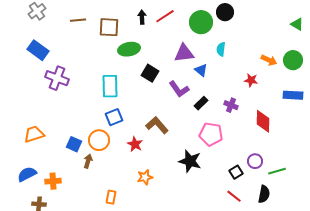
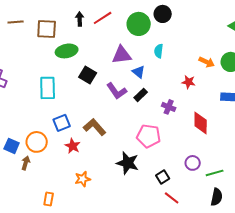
black rectangle: (201, 103) -> (141, 95), moved
blue square: (114, 117) -> (62, 123), moved
black square: (236, 172) -> (163, 177), moved
black semicircle: (264, 194) -> (217, 197), moved

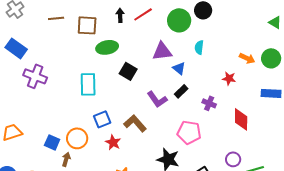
purple L-shape: (117, 91) -> (157, 99), moved

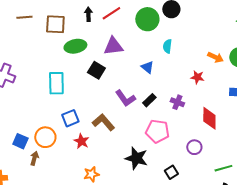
purple triangle: (162, 51) -> (113, 46), moved
black rectangle: (181, 91) -> (149, 100), moved
purple circle: (233, 159) -> (194, 147), moved

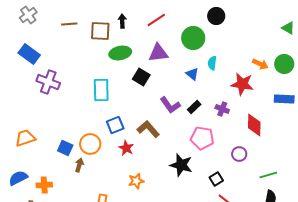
black arrow: (88, 14) -> (122, 21), moved
green circle: (147, 19) -> (193, 38), moved
cyan semicircle: (167, 46) -> (212, 63), moved
red star: (197, 77) -> (242, 84), size x1.6

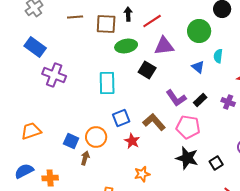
red line: (156, 20) -> (152, 21), moved
pink pentagon: (202, 138) -> (188, 127), moved
black square: (216, 179) -> (216, 163), moved

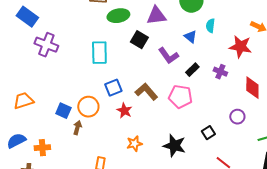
purple L-shape: (176, 98) -> (168, 56), moved
black star: (187, 158) -> (174, 146), moved

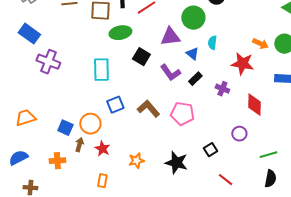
purple triangle: (156, 16) -> (170, 37), moved
black rectangle: (192, 70) -> (195, 79), moved
red star: (124, 111) -> (102, 149), moved
orange cross: (42, 148) -> (57, 161), moved

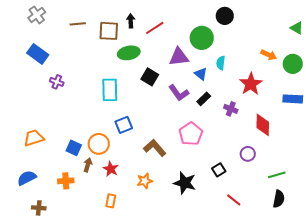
orange arrow: (260, 44) -> (269, 55), moved
purple cross: (48, 62) -> (57, 82), size x0.6
red star: (242, 64) -> (251, 84), turned 30
brown L-shape: (148, 109) -> (155, 148), moved
pink pentagon: (182, 114) -> (191, 134), turned 30

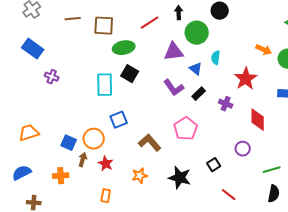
black arrow: (131, 21) -> (179, 13), moved
black square: (150, 77) -> (130, 74), moved

